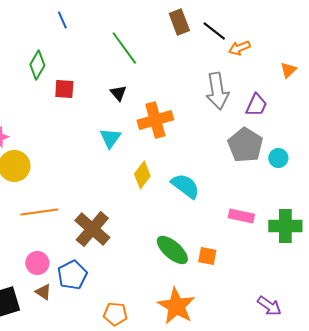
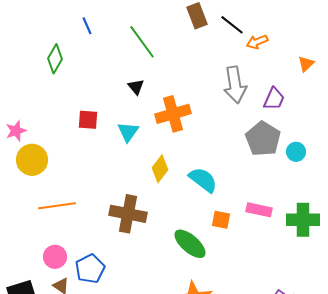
blue line: (62, 20) -> (87, 26), moved
red square: (64, 89) -> (88, 120), moved
brown cross: (92, 229) -> (128, 214), moved, turned -30
orange square: (207, 256) -> (221, 220), moved

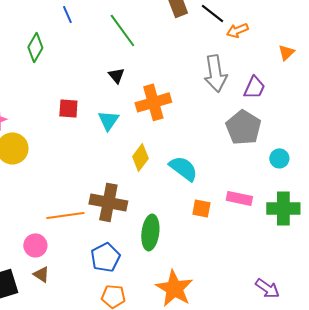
cyan circle: (296, 152) -> (279, 158), moved
orange line: (57, 206) -> (65, 215), moved
green ellipse: (190, 244) -> (150, 232), moved, turned 56
blue pentagon: (90, 269) -> (105, 257), moved

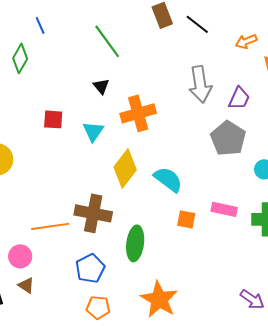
blue line: (67, 14) -> (40, 25), moved
orange arrow: (237, 30) -> (246, 41), moved
yellow diamond: (140, 157) -> (125, 168), size x1.4

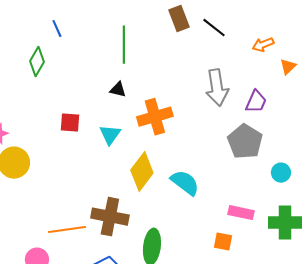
green line: (107, 41) -> (124, 45), turned 36
black triangle: (101, 86) -> (118, 90), turned -36
orange square: (186, 219) -> (223, 242), moved

